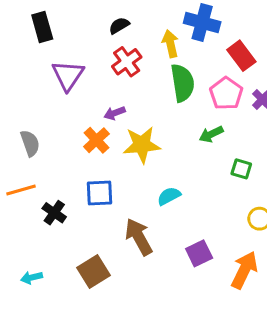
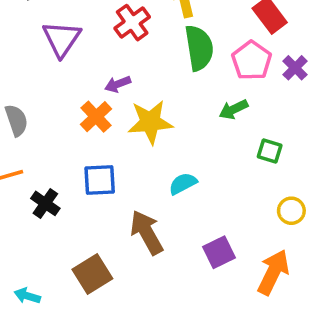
cyan arrow: (32, 278) -> (27, 296), moved, turned 30

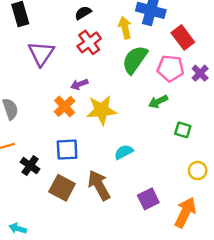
green semicircle: (199, 48) -> (135, 60), turned -136
pink pentagon: (252, 61) -> (171, 68), turned -30
brown square: (92, 274) -> (62, 188), moved, turned -30

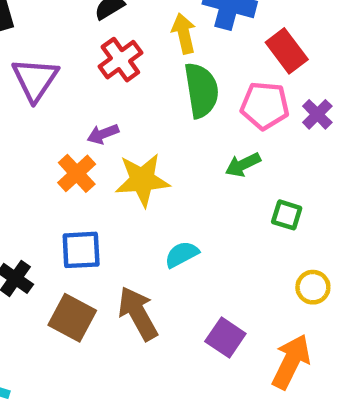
green semicircle: (135, 60) -> (201, 90), turned 136
purple square: (148, 199) -> (225, 337), turned -30

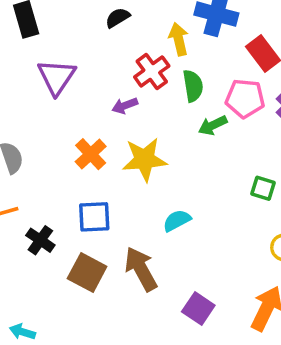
red cross: (120, 60) -> (152, 71), moved
green semicircle: (201, 90) -> (193, 86), size x0.7
purple arrow: (103, 134) -> (125, 106), moved
green arrow: (243, 165) -> (213, 125), moved
purple square: (225, 337) -> (198, 308), moved

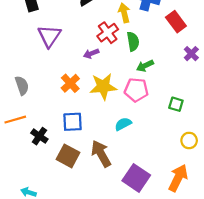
pink pentagon: (245, 98) -> (136, 90), moved
purple square: (198, 308) -> (136, 178), size x1.4

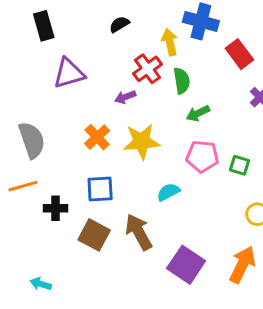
purple triangle: (49, 36) -> (69, 73), turned 40
gray semicircle: (22, 85) -> (32, 140), size x1.4
pink pentagon: (136, 90) -> (202, 156), moved
black cross: (39, 136) -> (56, 208), turned -35

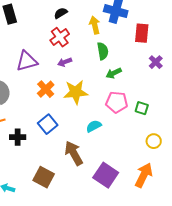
red rectangle: (239, 54) -> (142, 33), turned 42
red cross: (148, 69) -> (60, 37), moved
purple triangle: (69, 73) -> (27, 61), moved
blue square: (100, 189) -> (48, 124), turned -36
brown square: (94, 235) -> (44, 177), moved

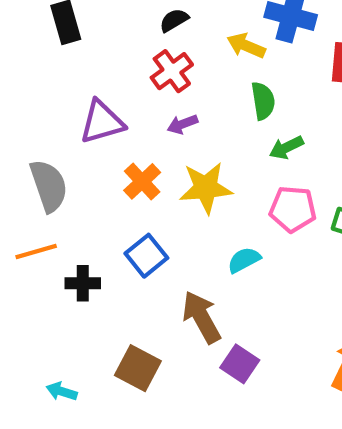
yellow arrow: (95, 25) -> (246, 46), turned -54
purple square: (106, 175) -> (240, 364), moved, size x0.7

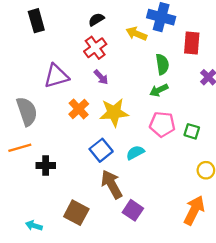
green semicircle: (263, 101) -> (162, 64), moved
purple arrow: (182, 124) -> (101, 77), turned -112
blue square: (146, 256) -> (101, 150), moved

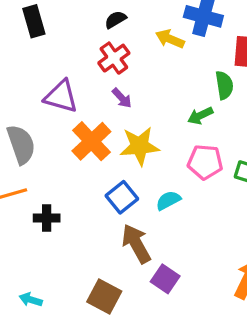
green semicircle: (162, 64) -> (224, 85), moved
purple triangle: (56, 76) -> (61, 96), turned 32
orange cross: (79, 109) -> (91, 141), size x1.4
brown square: (76, 213) -> (104, 296), moved

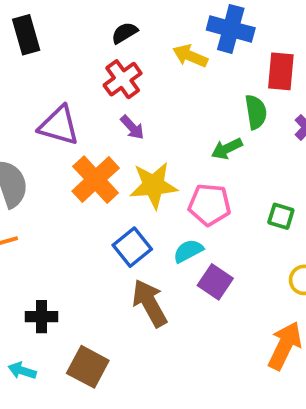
pink pentagon: (205, 162) -> (209, 205), moved
black cross: (47, 218) -> (42, 317), moved
purple square: (165, 279) -> (215, 282), moved
brown square: (104, 296) -> (88, 367), moved

